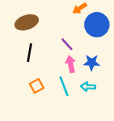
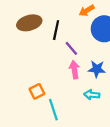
black line: (30, 53) -> (56, 30), moved
cyan line: (64, 86) -> (53, 110), moved

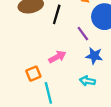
purple line: (71, 48) -> (83, 34), moved
pink arrow: (74, 70) -> (57, 57), moved, turned 66

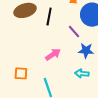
orange square: (33, 74) -> (21, 73), moved, turned 32

